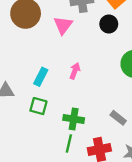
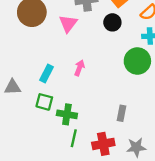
gray rectangle: (118, 118) -> (122, 113), turned 63
green cross: (74, 119) -> (67, 114), moved

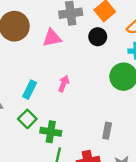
pink triangle: (68, 24) -> (52, 38), turned 42
green square: (44, 102) -> (27, 119), turned 30

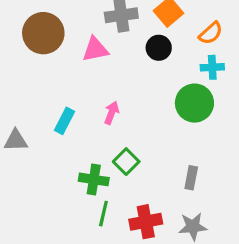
green square: (27, 119) -> (126, 162), moved
gray rectangle: (107, 131) -> (191, 178), moved

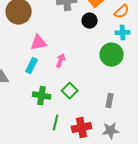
pink triangle: (95, 49) -> (39, 43), moved
green cross: (94, 179) -> (42, 96), moved

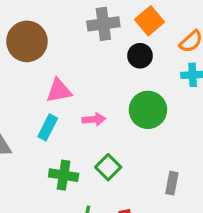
green circle: (112, 55) -> (148, 110), moved
pink arrow: (61, 61) -> (94, 119), turned 64

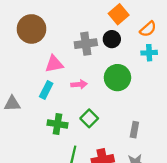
gray cross: (103, 24) -> (86, 44), moved

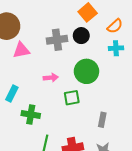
pink triangle: (54, 64) -> (21, 50), moved
cyan rectangle: (46, 90) -> (12, 93), moved
green square: (89, 118) -> (72, 98), moved, turned 35

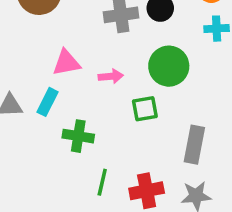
pink triangle: (21, 50) -> (66, 63), moved
gray rectangle: (102, 120) -> (194, 145), size x1.5

